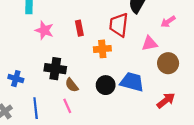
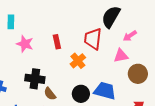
pink arrow: (168, 22) -> (130, 36), moved
orange cross: (102, 49) -> (78, 61), turned -35

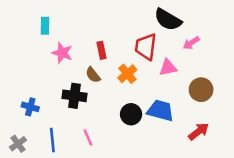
black semicircle: (111, 17) -> (168, 20), turned -90
pink triangle: (121, 56) -> (168, 68), moved
brown semicircle: (50, 94) -> (93, 75), moved

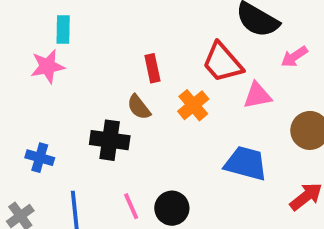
red trapezoid: (146, 47) -> (222, 62), turned -48
pink star: (62, 53) -> (48, 66), moved, turned -30
black circle: (131, 114) -> (172, 208), moved

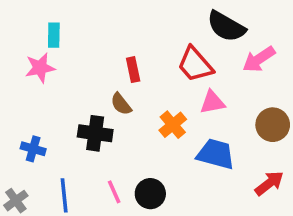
pink arrow: (294, 57) -> (259, 59), size x1.4
pink triangle: (257, 95) -> (212, 102), moved
orange cross: (193, 105) -> (173, 125), moved

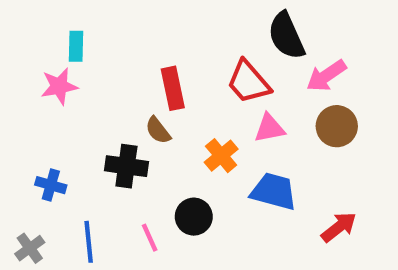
black semicircle: (226, 26) -> (286, 36), turned 36
red rectangle: (133, 70) -> (173, 88), size x1.4
brown circle: (273, 125) -> (337, 126), moved
black circle: (150, 194) -> (194, 217), moved

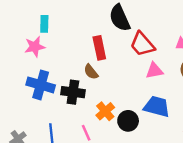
black semicircle: (286, 36) -> (120, 18), moved
orange cross: (221, 156) -> (105, 111), moved
blue cross: (51, 185) -> (41, 85), moved, size x1.6
black circle: (194, 217) -> (128, 121), moved

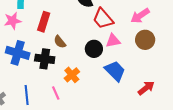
red rectangle: (99, 48) -> (44, 22), moved, turned 30
blue trapezoid: (157, 106) -> (115, 71), turned 30
black circle: (128, 121) -> (94, 49), moved

